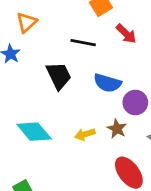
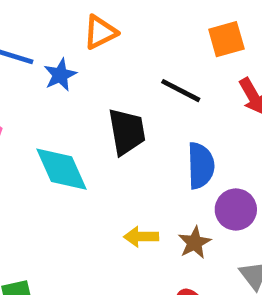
blue semicircle: (107, 83) -> (201, 166), turned -124
cyan diamond: (34, 132) -> (62, 169), moved

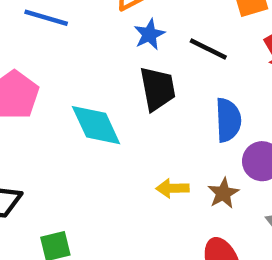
blue star: (60, 75) -> (149, 34), moved

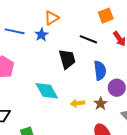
blue star: (149, 34) -> (41, 35), moved
cyan diamond: (96, 125) -> (47, 91), moved

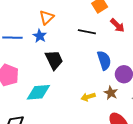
black trapezoid: (67, 59) -> (54, 60), moved
cyan diamond: (47, 91) -> (38, 92), moved, turned -55

